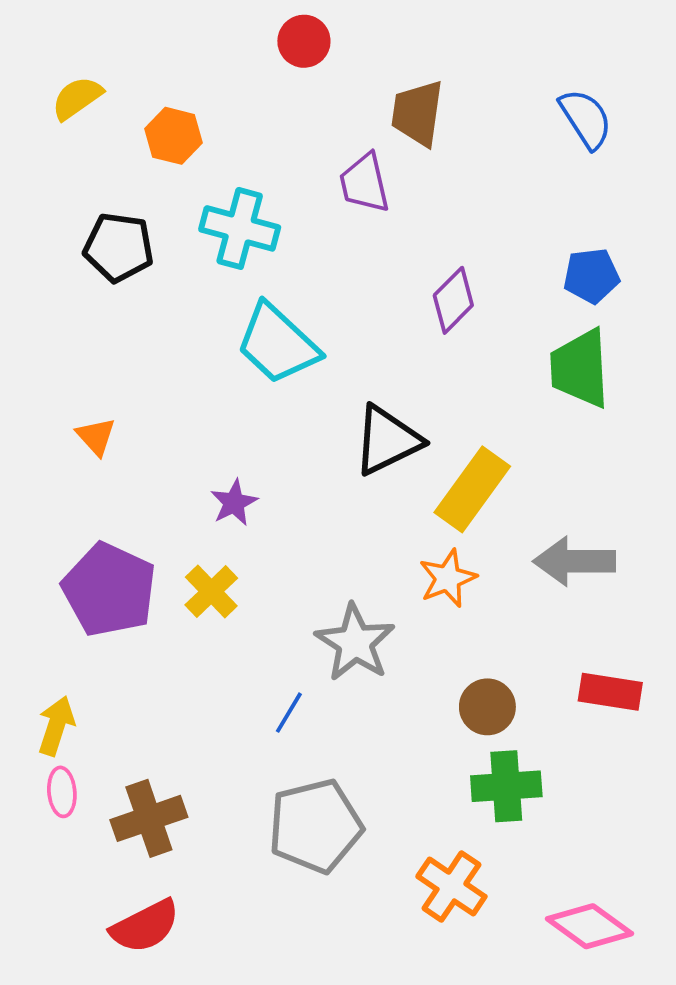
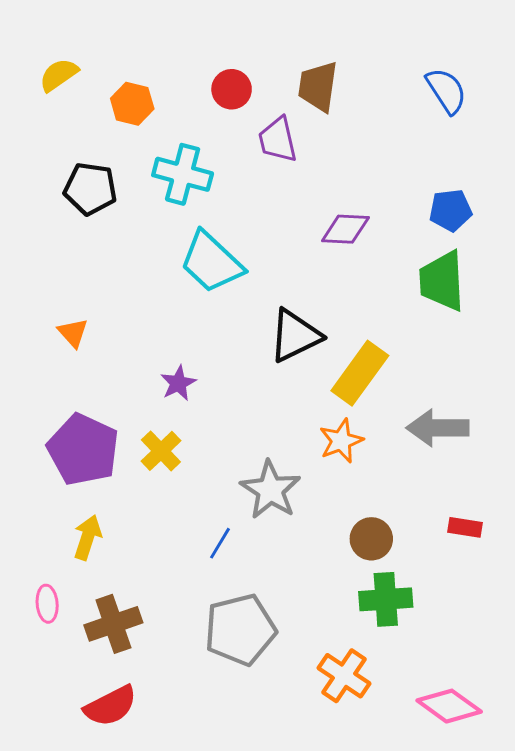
red circle: (304, 41) -> (232, 89), moved
purple diamond: (453, 300) -> (345, 229), turned 48
red rectangle: (610, 692) -> (465, 527), size x0.7
yellow arrow: (56, 726) -> (87, 537), moved

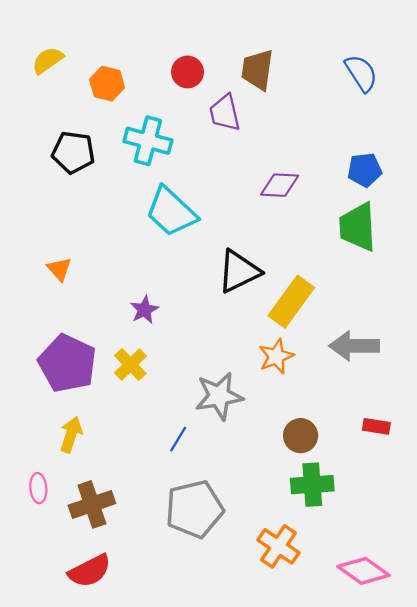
gray star: (270, 490) -> (219, 396), turned 30

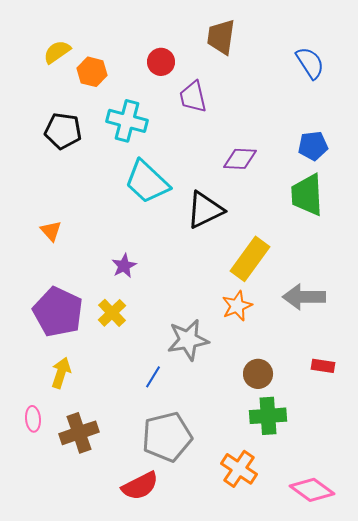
yellow semicircle: (48, 60) -> (57, 52), moved
brown trapezoid: (257, 70) -> (221, 37), moved
black triangle: (239, 271) -> (205, 210), moved
red semicircle: (90, 571) -> (140, 486), moved

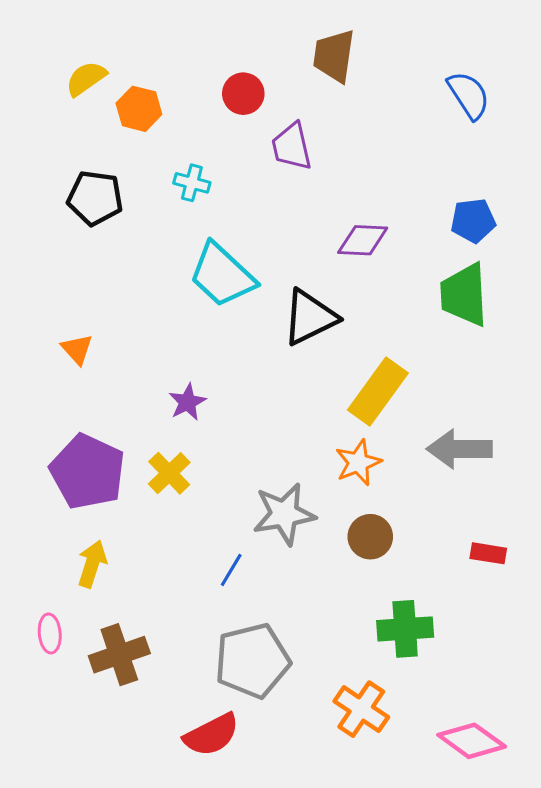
cyan cross: (127, 121) -> (192, 183), size x0.6
brown circle: (258, 374) -> (370, 537), moved

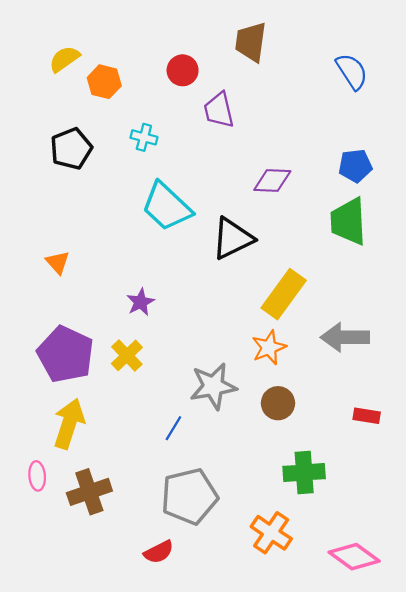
black pentagon: (95, 198) -> (71, 149), turned -30
yellow arrow: (92, 564) -> (69, 424), size x1.4
red semicircle: (212, 735) -> (159, 552), size x0.7

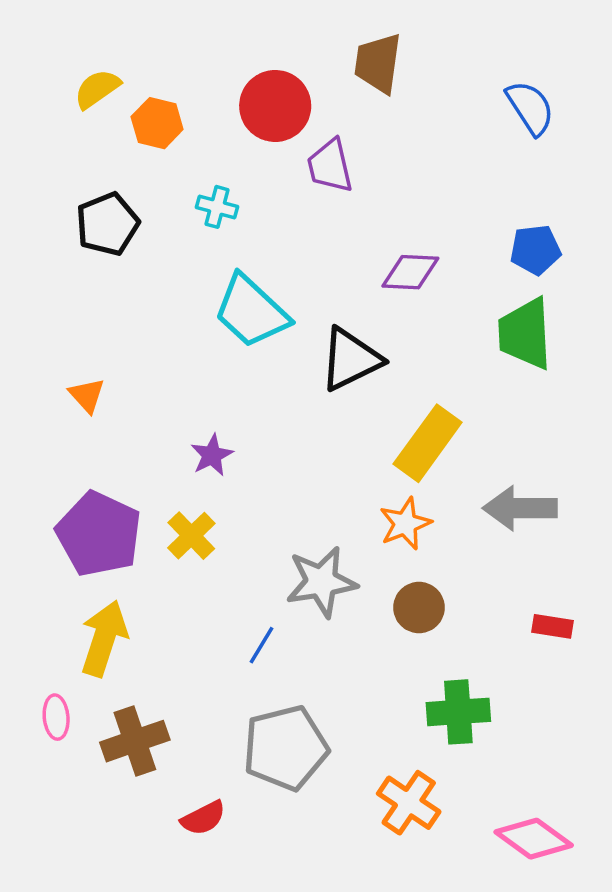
red circle: (183, 70) -> (275, 106), size x1.5
red semicircle: (159, 552) -> (203, 818), moved

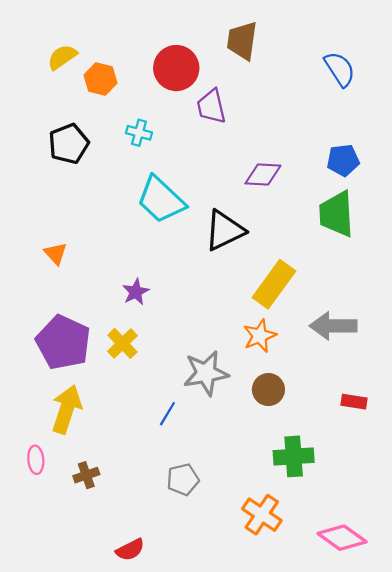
brown cross: (135, 741) -> (86, 475), size x0.6
gray pentagon: (285, 748) -> (183, 480), size x0.6
red semicircle: (203, 818) -> (130, 550), moved

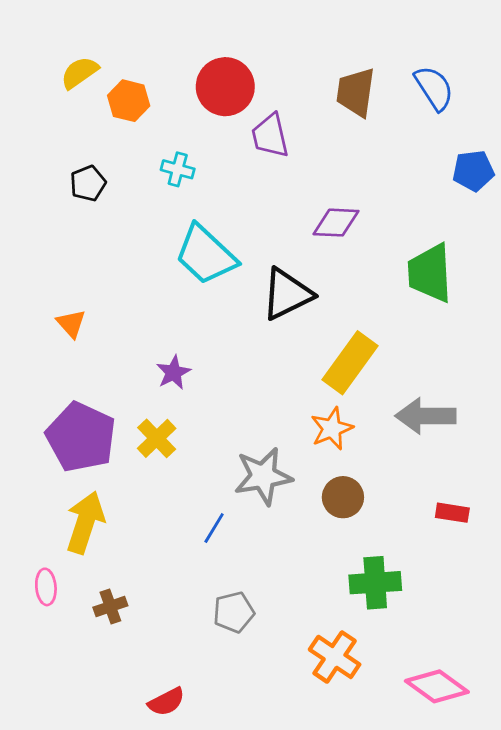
brown trapezoid: (242, 41) -> (356, 92), moved
black pentagon: (69, 144) -> (88, 183), size x0.7
blue pentagon: (343, 160) -> (473, 171), moved

